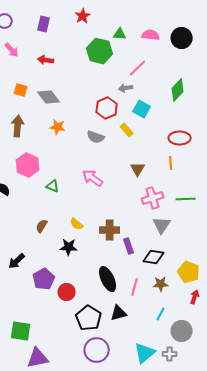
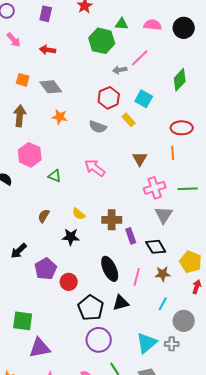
gray arrow: (126, 88) -> (120, 70), moved
black diamond: (154, 257) -> (156, 247), turned 50

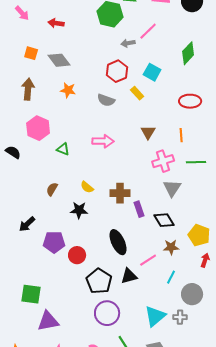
orange line: (173, 153) -> (181, 135), moved
pink arrow: (95, 168) -> (103, 141), turned 145
purple pentagon: (46, 269) -> (54, 242), turned 30
pink line: (137, 277) -> (148, 260), moved, turned 42

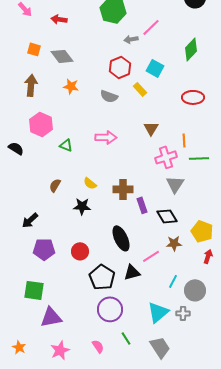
orange line: (181, 135) -> (184, 140), moved
purple pentagon: (54, 242) -> (44, 249), moved
cyan line: (171, 277) -> (173, 281), moved

